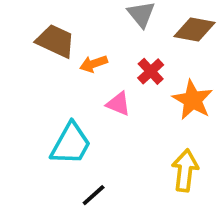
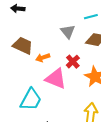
pink triangle: (118, 104) -> (56, 79), size x1.6

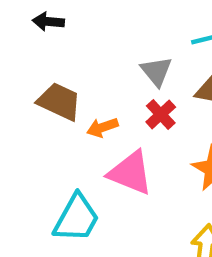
red cross: (73, 62) -> (161, 114), moved

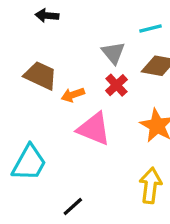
black arrow: (48, 22) -> (47, 16), moved
cyan trapezoid: (76, 218) -> (29, 163), moved

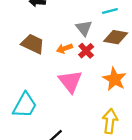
orange arrow: (73, 95) -> (65, 48), moved
pink triangle: (94, 129) -> (70, 81), turned 30

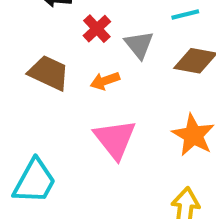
red cross: (86, 51) -> (97, 29), moved

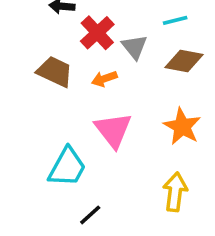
red cross: (97, 29) -> (97, 33), size x1.4
cyan trapezoid: (35, 181) -> (67, 167), moved

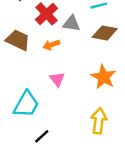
gray triangle: (134, 47) -> (71, 23), turned -42
pink triangle: (113, 130) -> (57, 79), size x0.6

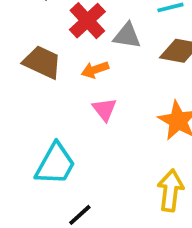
pink triangle: (57, 79) -> (104, 109), moved

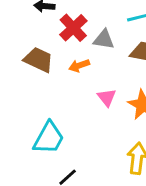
pink triangle: (104, 109) -> (107, 97), moved

